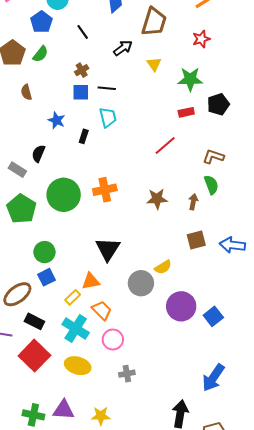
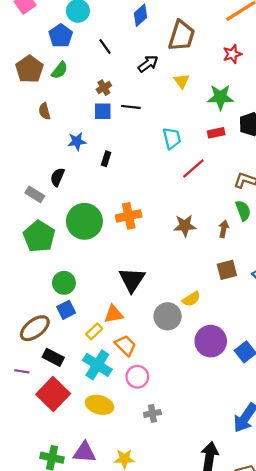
cyan trapezoid: (108, 117) -> (172, 138), moved
blue star: (57, 120) -> (77, 141), turned -30

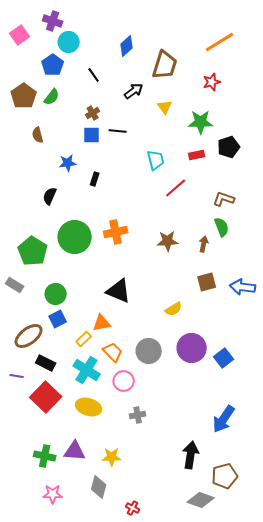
gray rectangle: (35, 194) -> (15, 285), moved
black triangle: (132, 280) -> (119, 291), turned -40
gray circle: (168, 316) -> (149, 351), moved

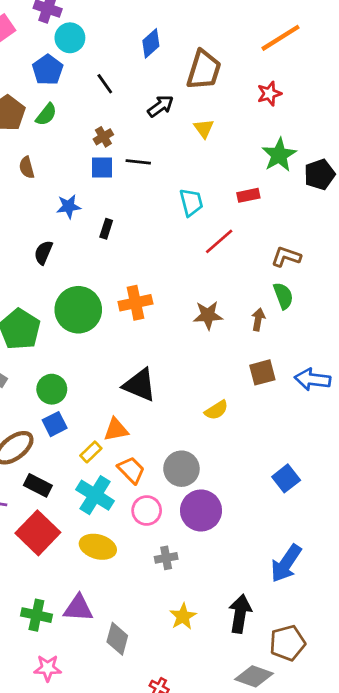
green star: (201, 122) -> (279, 155), moved, turned -30
black pentagon: (229, 147) -> (320, 174), moved
purple circle: (192, 348) -> (201, 510), moved
yellow star: (112, 457) -> (183, 616), moved, turned -30
gray diamond: (99, 487) -> (117, 639), moved

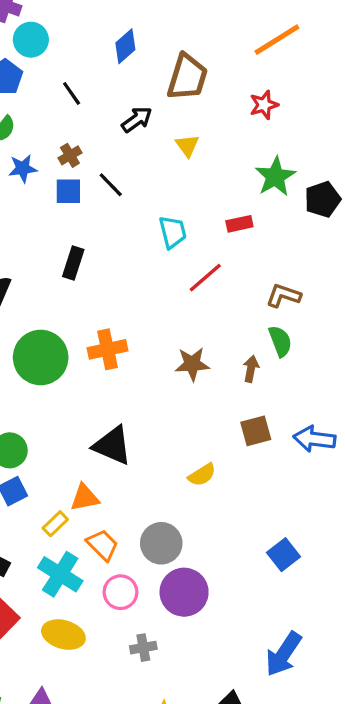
black line: (138, 162) -> (111, 185), turned 40
blue star: (69, 207) -> (23, 168), moved
black rectangle: (106, 229) -> (73, 263), size x1.4

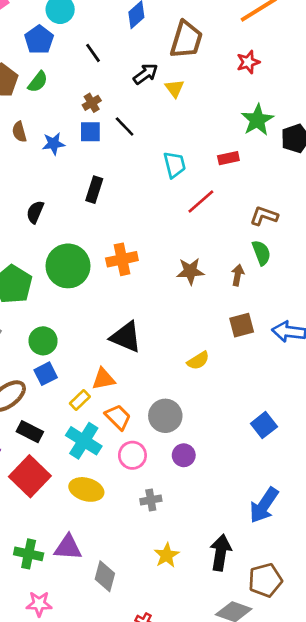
yellow triangle: (187, 146) -> (175, 88), moved
blue star: (23, 168) -> (54, 144), moved
purple circle: (184, 592) -> (184, 455), size x0.6

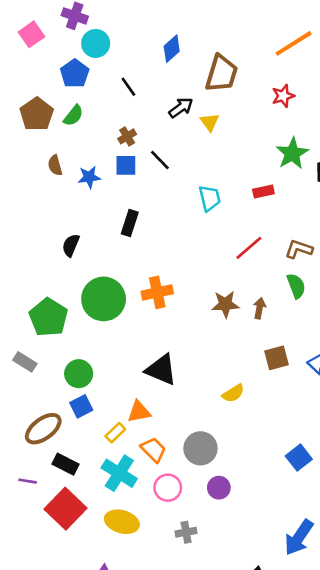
red line: (201, 201) -> (249, 248), moved
brown arrow: (238, 275) -> (259, 308), moved

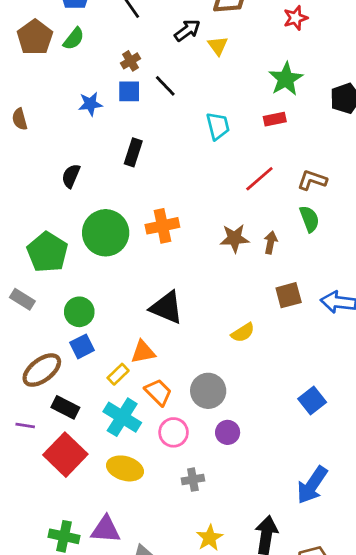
green star: (292, 154) -> (286, 79), moved
brown semicircle: (55, 165) -> (20, 119), moved

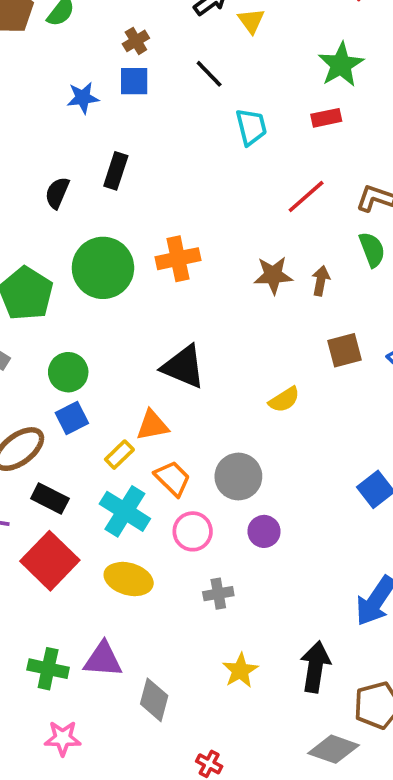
black line: (165, 86) -> (209, 74), moved
black rectangle: (133, 152) -> (116, 171), moved

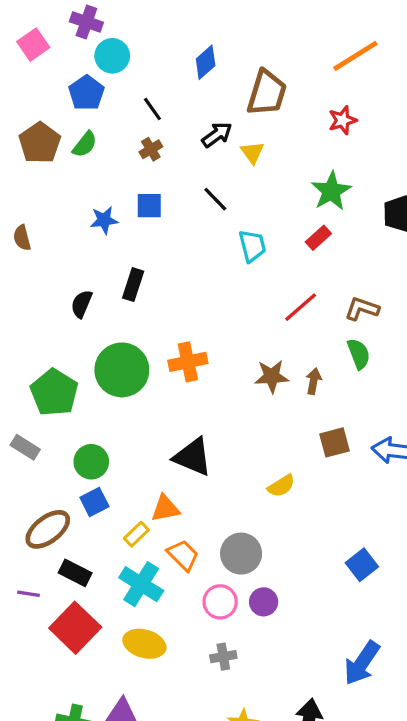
brown cross: (136, 41) -> (151, 149), moved
red rectangle: (326, 118) -> (318, 238), turned -30
pink circle: (193, 531) -> (220, 602), moved

